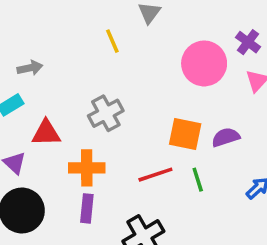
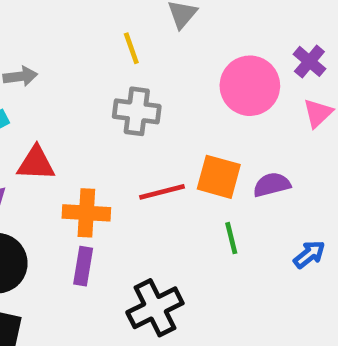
gray cross: (106, 113) -> (137, 111), moved, turned 32
red line: (155, 175) -> (162, 192), moved

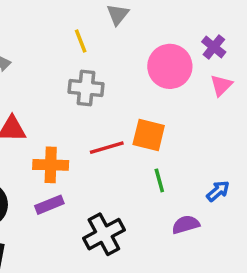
purple semicircle: (272, 185) -> (186, 225), moved
purple rectangle: (83, 266) -> (49, 205), turned 60

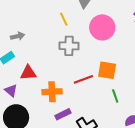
pink circle: (170, 66) -> (102, 27), moved
purple rectangle: (49, 205) -> (63, 114), moved

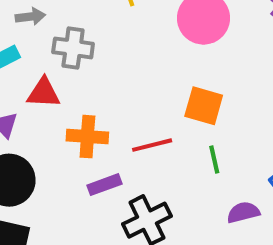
gray cross: (69, 46) -> (73, 48), moved
red line: (83, 79) -> (152, 145), moved

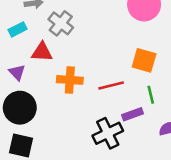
gray cross: (73, 48) -> (61, 23), turned 30
purple rectangle: (105, 185) -> (132, 114), moved

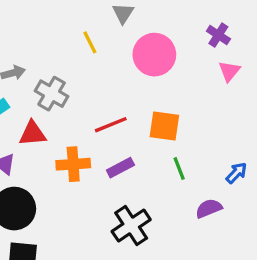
red line: (111, 85) -> (111, 125), moved
purple rectangle: (132, 114) -> (120, 168), moved

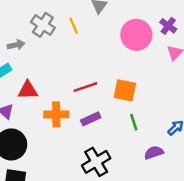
pink circle: (154, 55) -> (136, 35), moved
gray cross: (52, 94) -> (43, 25), moved

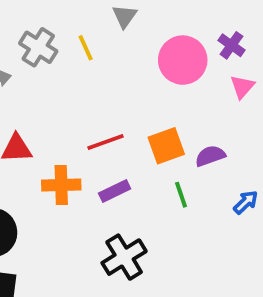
orange square: (125, 90) -> (166, 146), turned -30
purple semicircle: (154, 153) -> (210, 156), moved

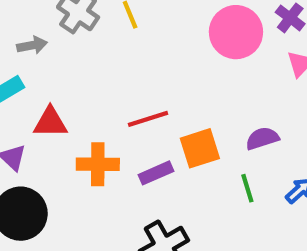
orange square: (166, 146) -> (200, 148), moved
green line: (181, 195) -> (247, 188), moved

